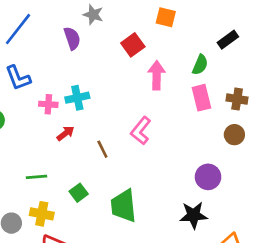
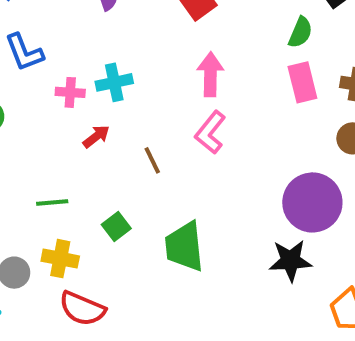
pink arrow: (157, 75) -> (210, 74), moved
purple circle: (208, 177) -> (312, 202), size x1.5

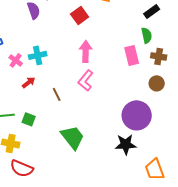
green semicircle: (300, 32) -> (147, 35), moved, turned -35
pink cross: (70, 92) -> (16, 60), turned 32
green square: (116, 227) -> (29, 119), moved, turned -32
green trapezoid: (184, 247) -> (73, 137), turned 148

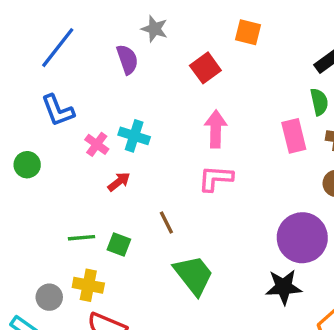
cyan cross: (38, 55) -> (134, 136), turned 30
pink L-shape: (86, 80) -> (216, 178), turned 55
brown line: (57, 94) -> (166, 222), moved

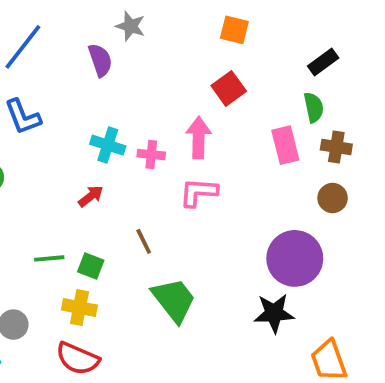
red square: (205, 68) -> (229, 88), moved
pink cross: (97, 144) -> (151, 155), moved, turned -30
yellow cross: (88, 285) -> (79, 308), moved

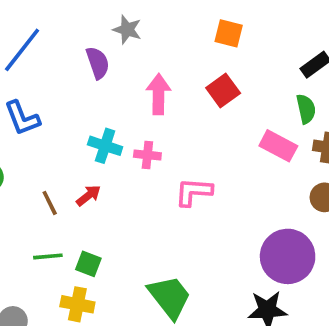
pink arrow: (198, 138) -> (159, 94), moved
pink rectangle: (285, 145) -> (278, 146), turned -48
brown line: (144, 241) -> (50, 203), moved

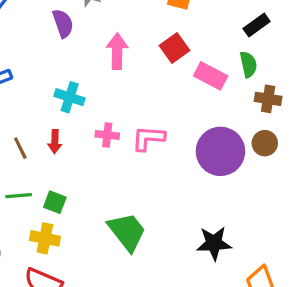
pink rectangle: (278, 146) -> (211, 76), moved
pink cross: (147, 155) -> (107, 135), moved
red arrow: (88, 196) -> (55, 142), turned 130
purple circle: (288, 256) -> (220, 151), moved

